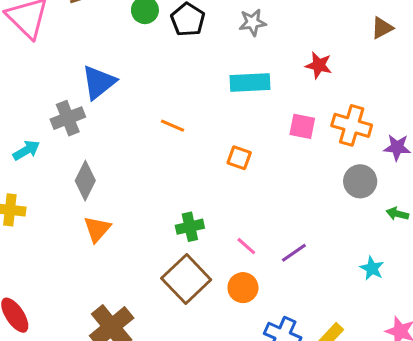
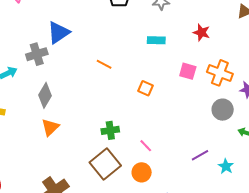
cyan rectangle: (250, 83) -> (156, 40), size x0.7
purple line: (294, 253) -> (200, 155), moved

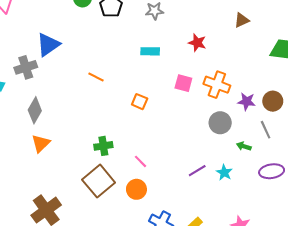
cyan star: (226, 166) -> (224, 172), moved

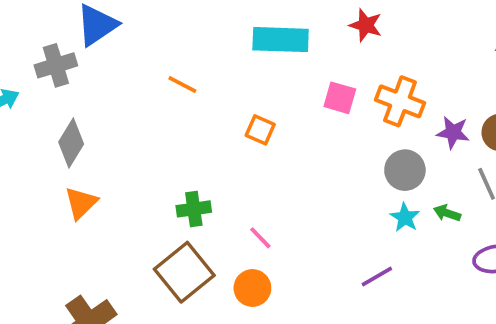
cyan rectangle: (150, 51) -> (281, 40), size x1.6
purple line: (197, 171) -> (377, 277), moved
cyan star: (224, 172) -> (405, 217), moved

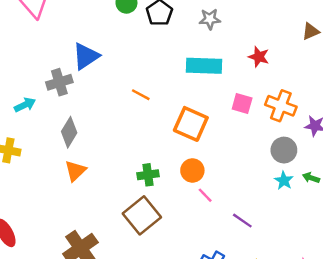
orange square: (260, 130) -> (191, 124), size x1.8
pink line: (260, 238) -> (205, 195), moved
purple line: (377, 277) -> (242, 221), moved, turned 65
orange circle: (252, 288) -> (192, 170), moved

